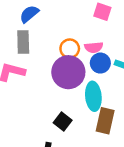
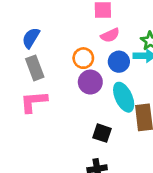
pink semicircle: (94, 47) -> (110, 35), moved
purple circle: (68, 72) -> (90, 82), size x0.7

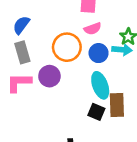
orange circle: (83, 58) -> (67, 47), size x1.5
purple circle: (90, 82) -> (49, 76), moved
black square: (102, 133) -> (96, 112), moved

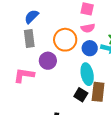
pink L-shape: (19, 83) -> (24, 75), moved

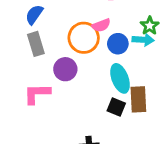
pink semicircle: (88, 28) -> (101, 25), moved

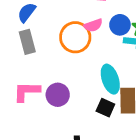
blue circle: (118, 44) -> (120, 25), moved
purple circle: (65, 69) -> (58, 95), moved

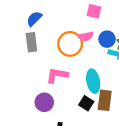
pink L-shape: (27, 92) -> (57, 75), moved
purple circle: (58, 95) -> (44, 102), moved

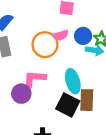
purple circle: (44, 102) -> (21, 94), moved
black square: (86, 103) -> (68, 105), size x1.5

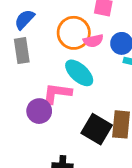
orange circle: (45, 45) -> (74, 33), moved
cyan ellipse: (73, 81) -> (79, 73), moved, turned -35

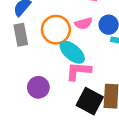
orange circle: (74, 33) -> (56, 30), moved
pink L-shape: (57, 93) -> (78, 71), moved

